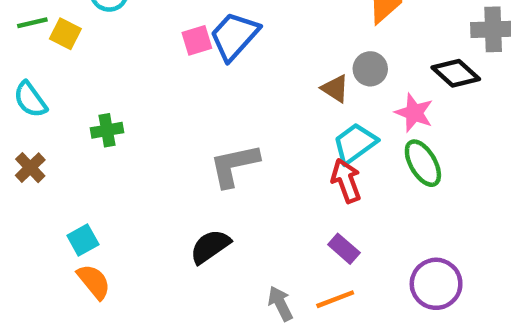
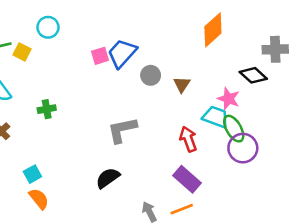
gray circle: (370, 69) -> (151, 75), moved
brown triangle: (335, 89) -> (182, 84), turned 30
cyan trapezoid: (355, 143) -> (216, 117), moved, turned 56
purple rectangle: (344, 249) -> (187, 179), size x1.5
purple circle: (436, 284) -> (243, 148), moved

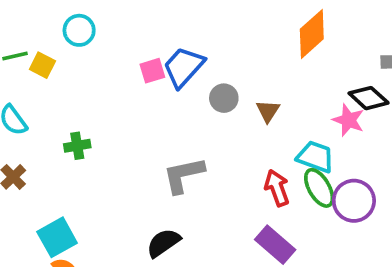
pink star: (229, 99) -> (348, 120), moved
green ellipse: (234, 129) -> (319, 188), moved
cyan square: (32, 174) -> (57, 237), size x1.5

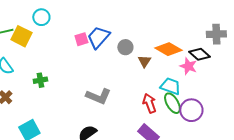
orange diamond: (312, 34) -> (168, 49), moved, turned 72
yellow square: (42, 65) -> (21, 36), size x1.5
gray circle: (224, 98) -> (125, 47), moved
gray L-shape: (184, 175) -> (98, 96), turned -145

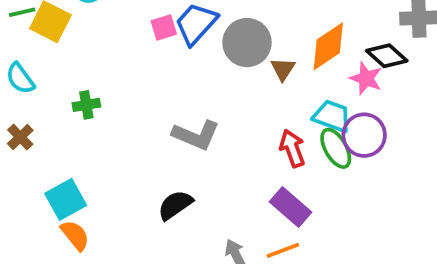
gray circle: (125, 47) -> (247, 43), size x1.6
orange diamond: (168, 49) -> (328, 46), turned -64
purple circle: (191, 110) -> (364, 135), moved

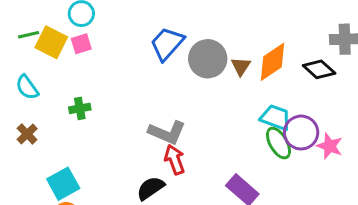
pink square: (164, 27) -> (81, 44), moved
brown triangle: (283, 69) -> (241, 66), moved
pink star: (366, 78) -> (330, 146), moved
red arrow: (292, 148) -> (175, 160), moved

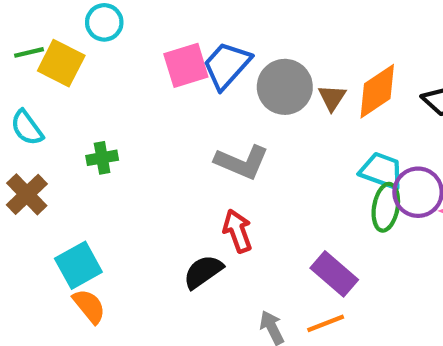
pink square: (81, 44) -> (186, 65), moved, size x1.5
gray L-shape: (167, 133) -> (242, 162), moved
brown cross: (27, 134) -> (27, 194), size x1.4
green ellipse: (278, 143) -> (386, 207), turned 40

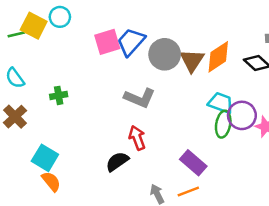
yellow square: (61, 63) -> (34, 26), moved
brown triangle: (332, 98) -> (192, 61), size x1.5
cyan square: (78, 265) -> (45, 158), turned -30

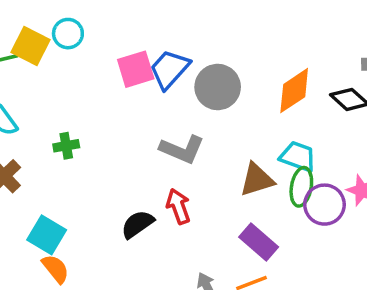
brown triangle: (192, 61) -> (257, 180), moved, turned 40
purple circle: (242, 115) -> (325, 205), moved
black semicircle: (117, 162) -> (137, 224), moved

